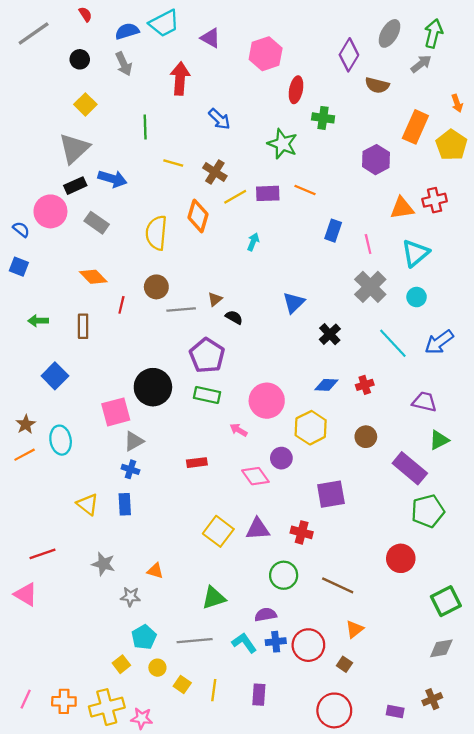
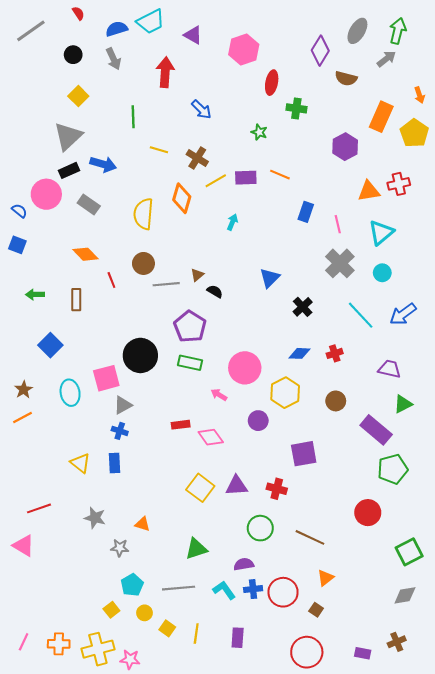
green star: (282, 144) -> (259, 132), size x0.6
red line: (121, 305) -> (111, 280), turned -35
cyan ellipse: (61, 440) -> (70, 393), moved
pink diamond: (255, 476) -> (211, 437), moved

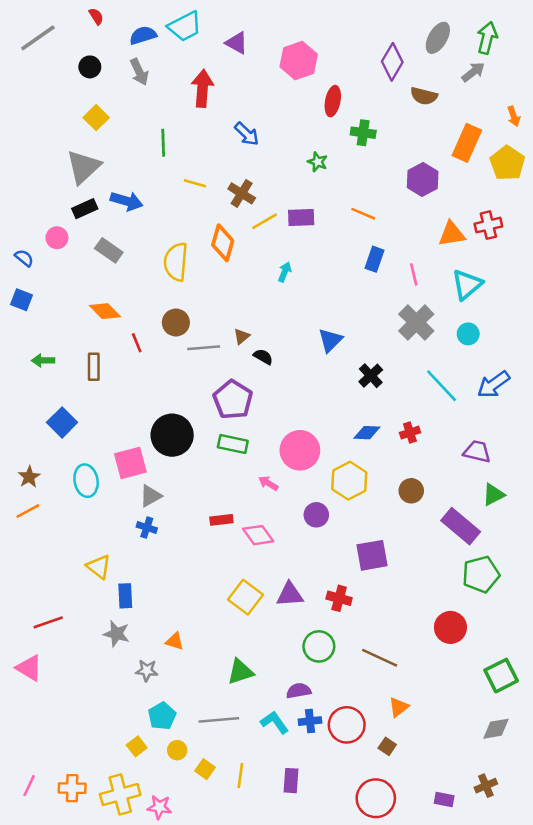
orange line: (280, 175) -> (363, 214), moved
pink circle: (46, 194) -> (57, 238), size x0.6
blue rectangle: (115, 463) -> (125, 596), moved

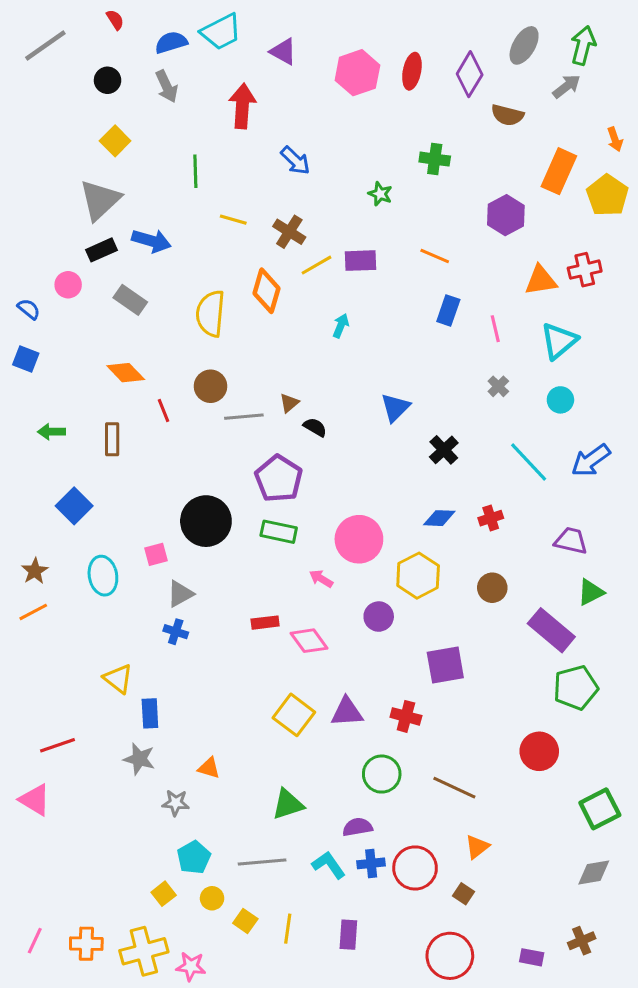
red ellipse: (333, 101) -> (412, 71), moved
gray cross: (416, 322) -> (498, 386), size x0.5
pink square: (130, 463) -> (156, 554), size x0.6

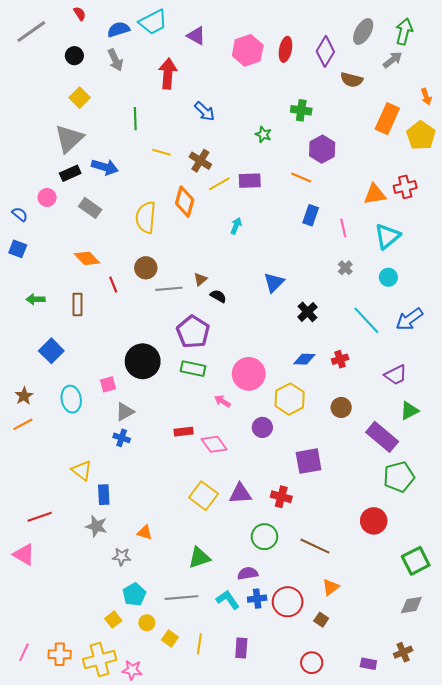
purple hexagon: (506, 215) -> (322, 149), moved
purple trapezoid: (571, 541) -> (396, 375), turned 140
red circle: (450, 956) -> (312, 663), size x0.7

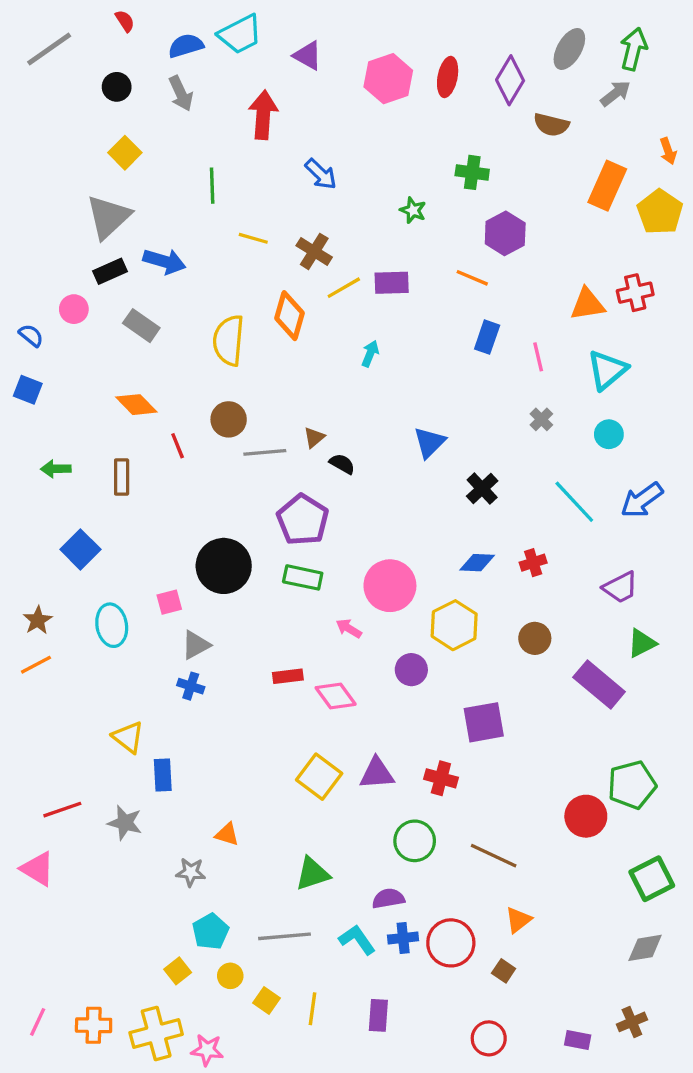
green pentagon: (399, 477) -> (632, 785), moved
gray star: (96, 526) -> (125, 823), moved

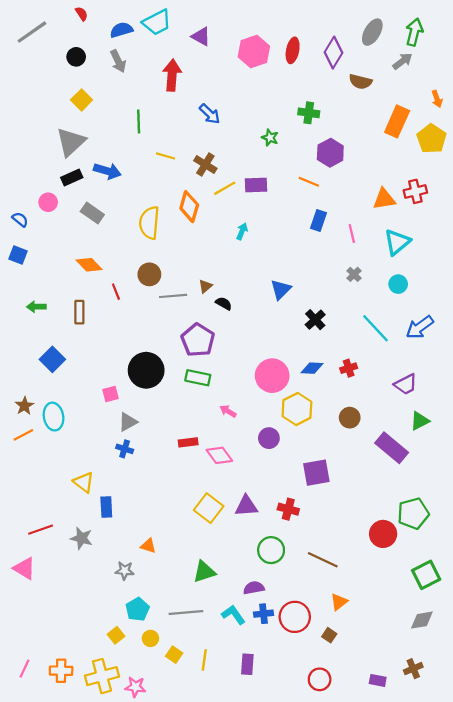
pink circle: (390, 586) -> (272, 376), moved
cyan ellipse: (112, 625) -> (54, 417), moved

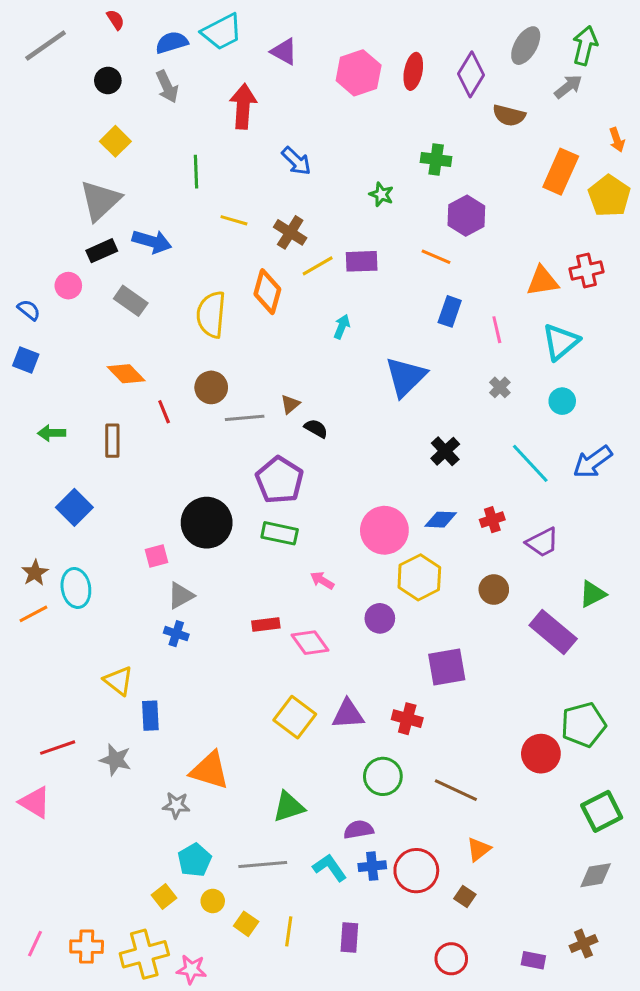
blue triangle: (281, 289) -> (406, 377), moved, size x1.4
purple trapezoid: (406, 384) -> (542, 542), moved
orange triangle: (148, 546) -> (210, 770), size x1.8

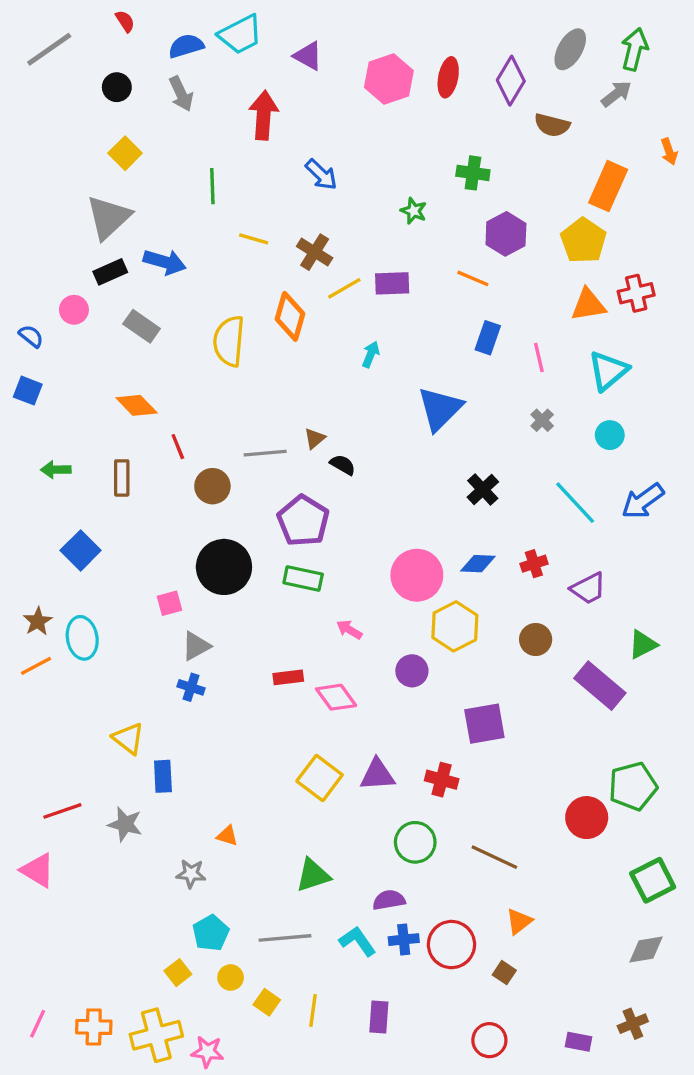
yellow pentagon: (609, 196) -> (583, 241), moved
brown circle: (211, 387) -> (212, 486), moved
orange triangle: (210, 770) -> (227, 836), size x0.5

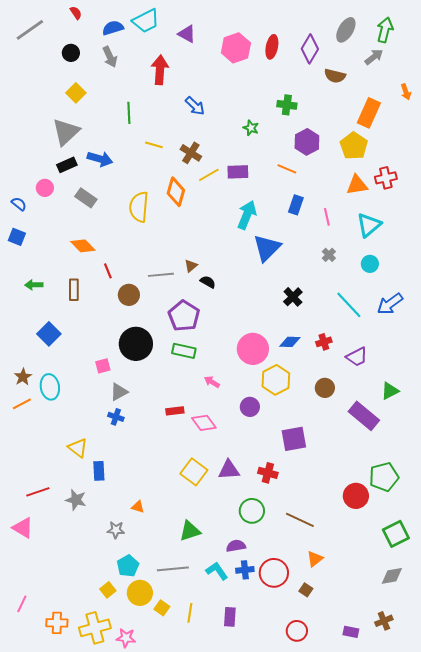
cyan arrow: (371, 354) -> (247, 215), moved, size x1.8
yellow circle: (231, 977) -> (140, 593), size x1.6
pink line: (38, 1024) -> (22, 604), moved

